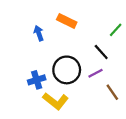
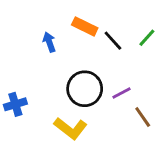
black line: (101, 52) -> (113, 41), moved
blue cross: (37, 80) -> (15, 104), moved

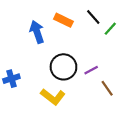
black line: (113, 41) -> (93, 17), moved
blue arrow: (49, 42) -> (37, 32), size x1.5

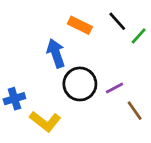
blue arrow: (37, 32) -> (56, 53), moved
yellow L-shape: (53, 97) -> (45, 121), moved

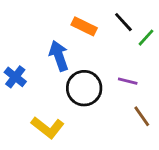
purple line: (115, 88) -> (128, 81), moved, turned 42
blue cross: (14, 99) -> (15, 77), moved, turned -35

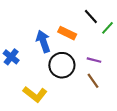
orange rectangle: (84, 26) -> (67, 33), moved
brown line: (142, 116) -> (93, 81), moved

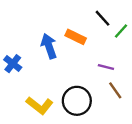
black circle: (62, 65) -> (77, 101), moved
brown line: (93, 81) -> (115, 90), moved

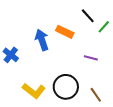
brown line: (115, 90) -> (96, 95), moved

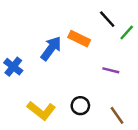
blue arrow: (42, 40) -> (51, 48), turned 55
black circle: (66, 87) -> (80, 106), size x0.6

